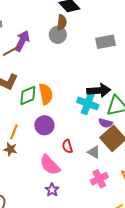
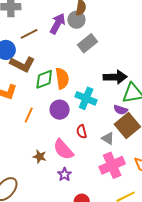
purple arrow: (22, 41) -> (58, 24), moved
gray rectangle: (106, 42) -> (88, 43), moved, turned -30
cyan cross: (88, 103) -> (86, 98), moved
brown star: (10, 149) -> (40, 157), moved
pink cross: (99, 179) -> (112, 165), size x1.4

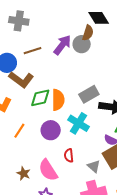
gray rectangle: (88, 43) -> (89, 94), moved

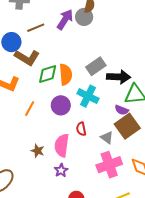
pink semicircle: (48, 170) -> (62, 145), turned 45

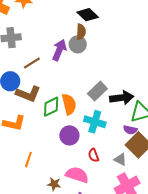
orange line: (30, 109) -> (28, 159), moved
pink semicircle: (62, 145) -> (77, 175), turned 110

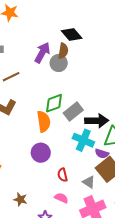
purple arrow: (59, 50) -> (42, 53), moved
green diamond: (51, 107) -> (54, 103), moved
cyan cross: (95, 122) -> (83, 140), moved
pink semicircle: (77, 175) -> (61, 198), moved, size x0.6

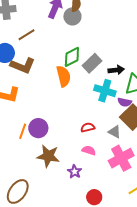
black arrow: (97, 121) -> (116, 70), size x0.7
purple circle: (41, 153) -> (38, 128), moved
red semicircle: (63, 175) -> (88, 127), turned 96
brown star: (20, 199) -> (48, 156), size x1.6

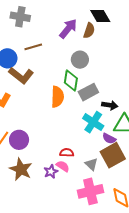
gray circle: (72, 16) -> (80, 60), moved
green diamond: (72, 57) -> (71, 81), turned -70
pink semicircle: (89, 150) -> (63, 166), moved
purple star: (75, 172) -> (51, 172), moved

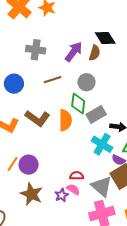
gray cross: (20, 17) -> (36, 50), moved
brown line: (33, 47) -> (53, 80), moved
brown L-shape: (21, 75) -> (37, 118), moved
gray triangle: (91, 164) -> (102, 186), size x1.6

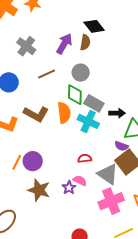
gray cross: (36, 50) -> (26, 46), turned 36
gray rectangle: (96, 114) -> (94, 103), turned 66
cyan cross: (102, 144) -> (88, 121), moved
red semicircle: (77, 176) -> (85, 158), moved

